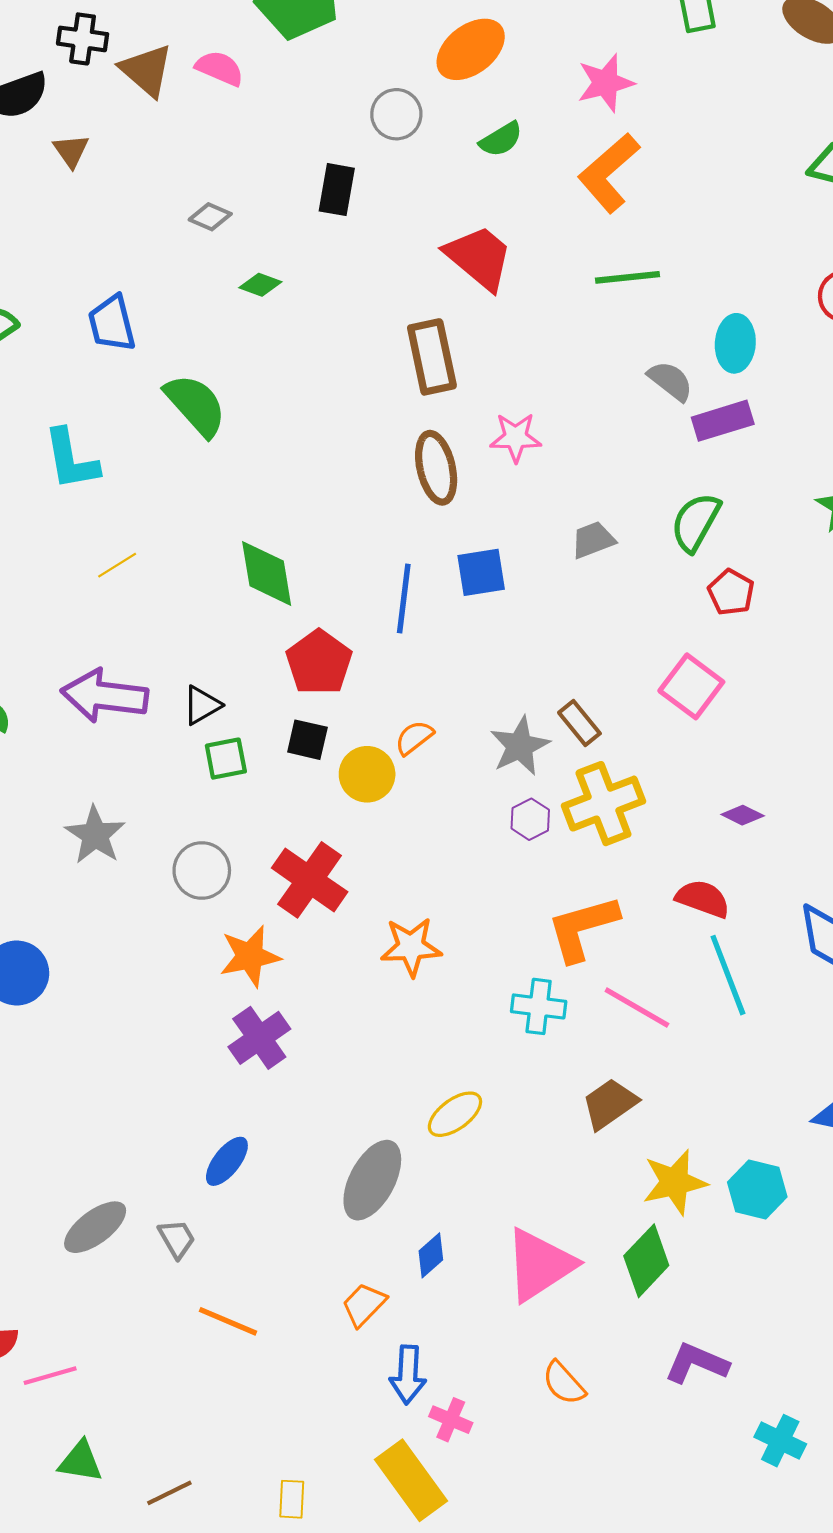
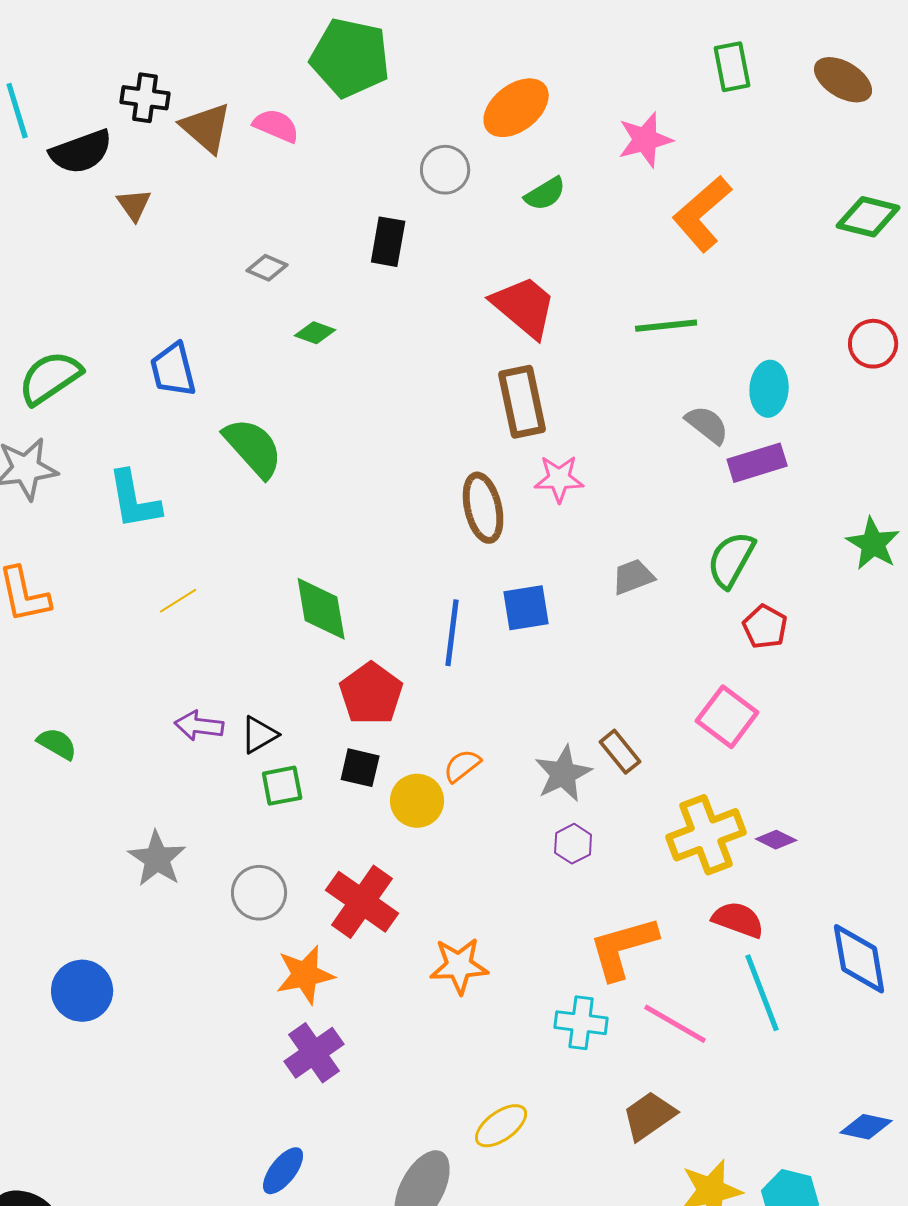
orange L-shape: (609, 173) -> (702, 214), moved
brown rectangle: (432, 357) -> (522, 402), moved
purple arrow: (105, 696) -> (199, 726), moved, size x0.6
yellow cross: (603, 804) -> (706, 835), moved

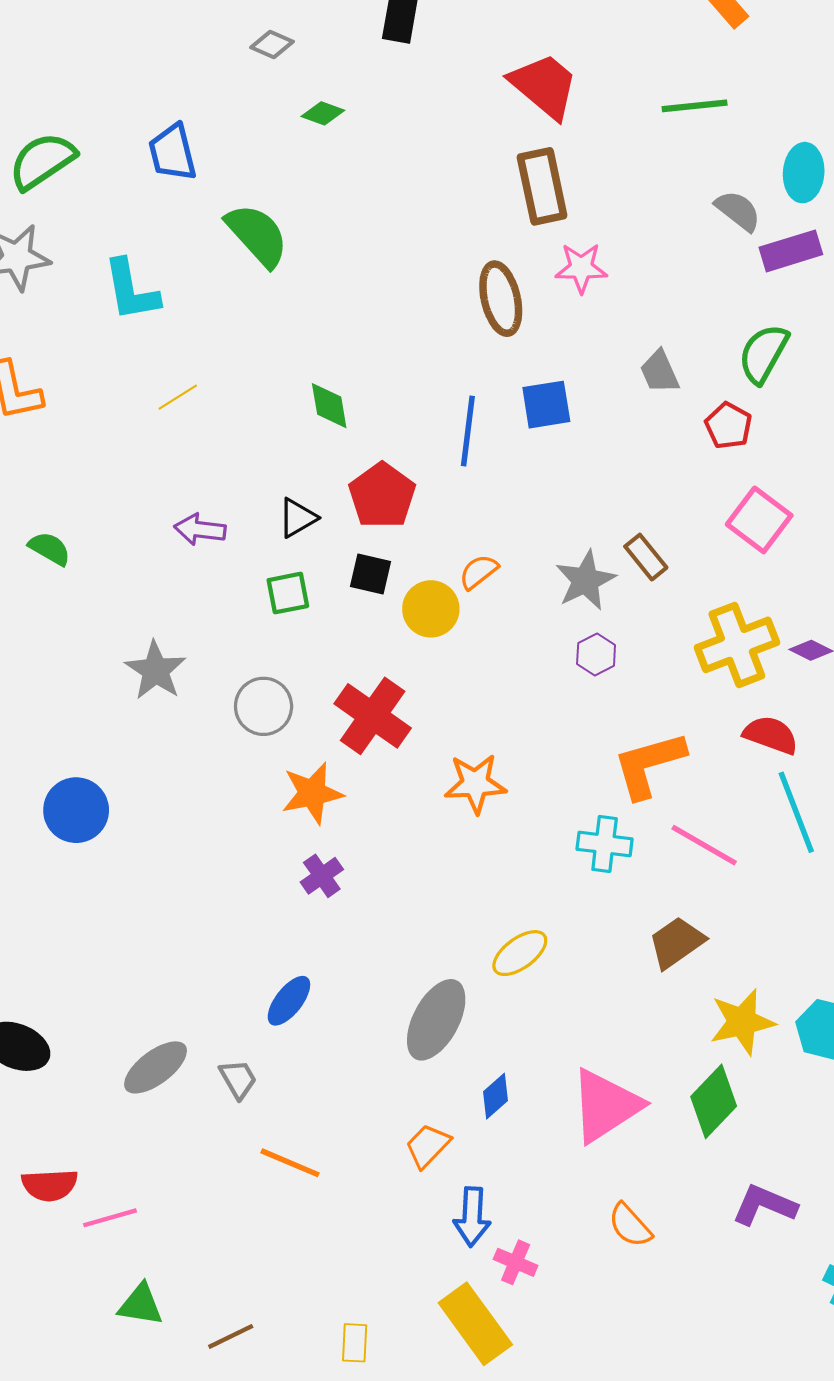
gray trapezoid: (633, 577) -> (660, 372), turned -93
green diamond: (321, 609) -> (329, 406), size x0.7
red pentagon: (765, 627) -> (728, 426), moved
black triangle: (259, 735) -> (297, 518), moved
purple cross: (314, 1053) -> (322, 876), size x0.7

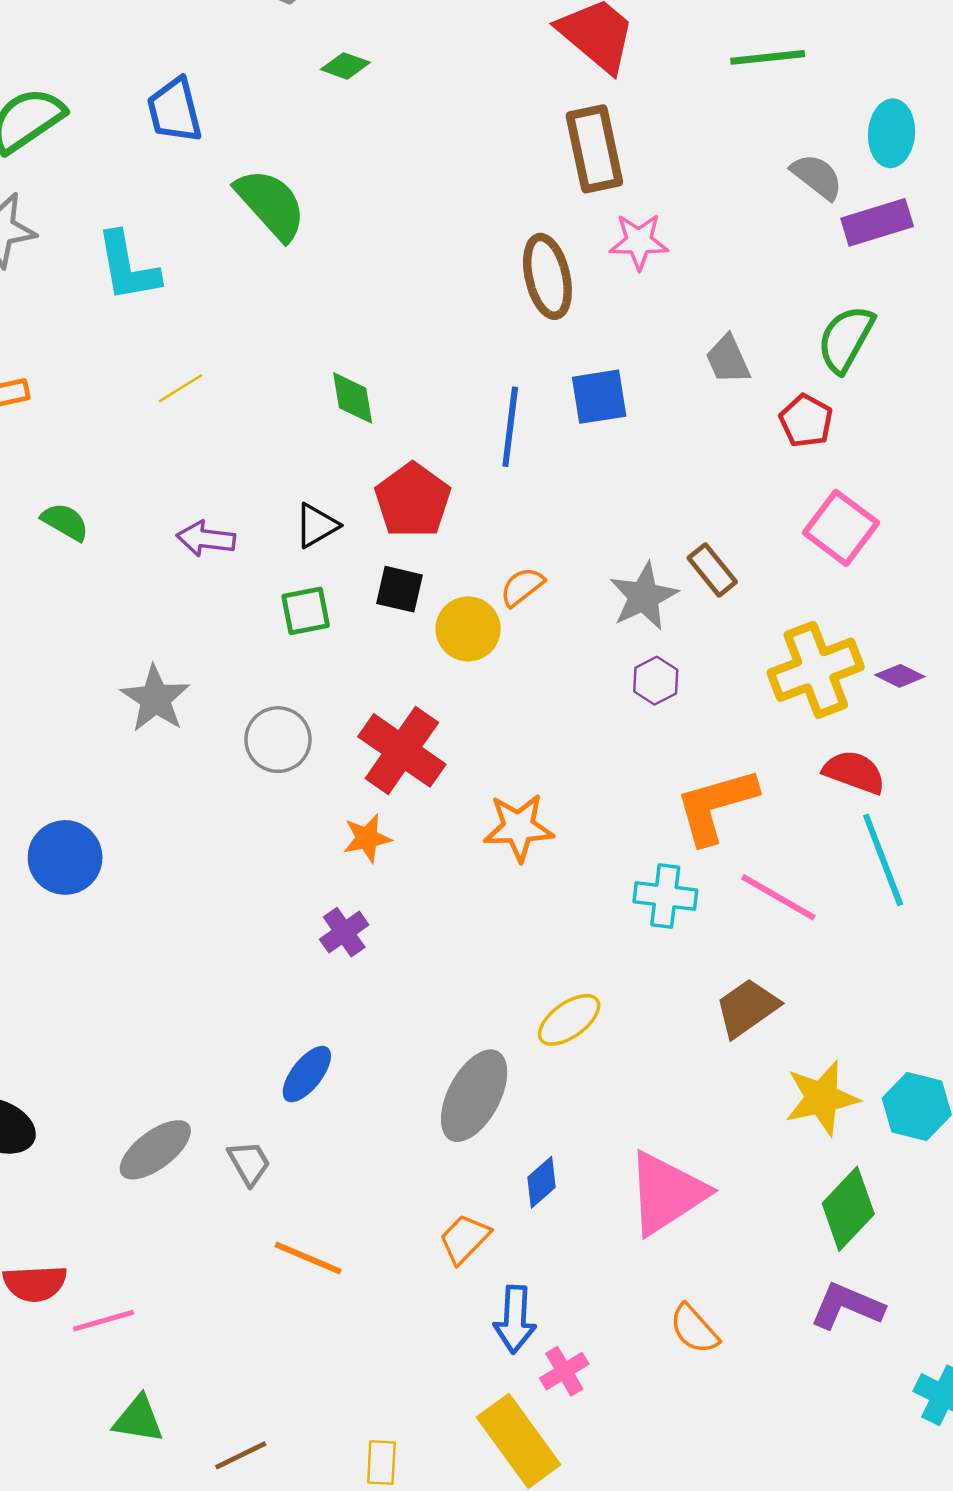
green semicircle: (50, 549) -> (65, 522), moved
orange star: (312, 793) -> (367, 838), moved, size x0.7
green diamond: (714, 1101) -> (848, 1209), moved
pink cross: (516, 1262) -> (564, 1371), turned 36

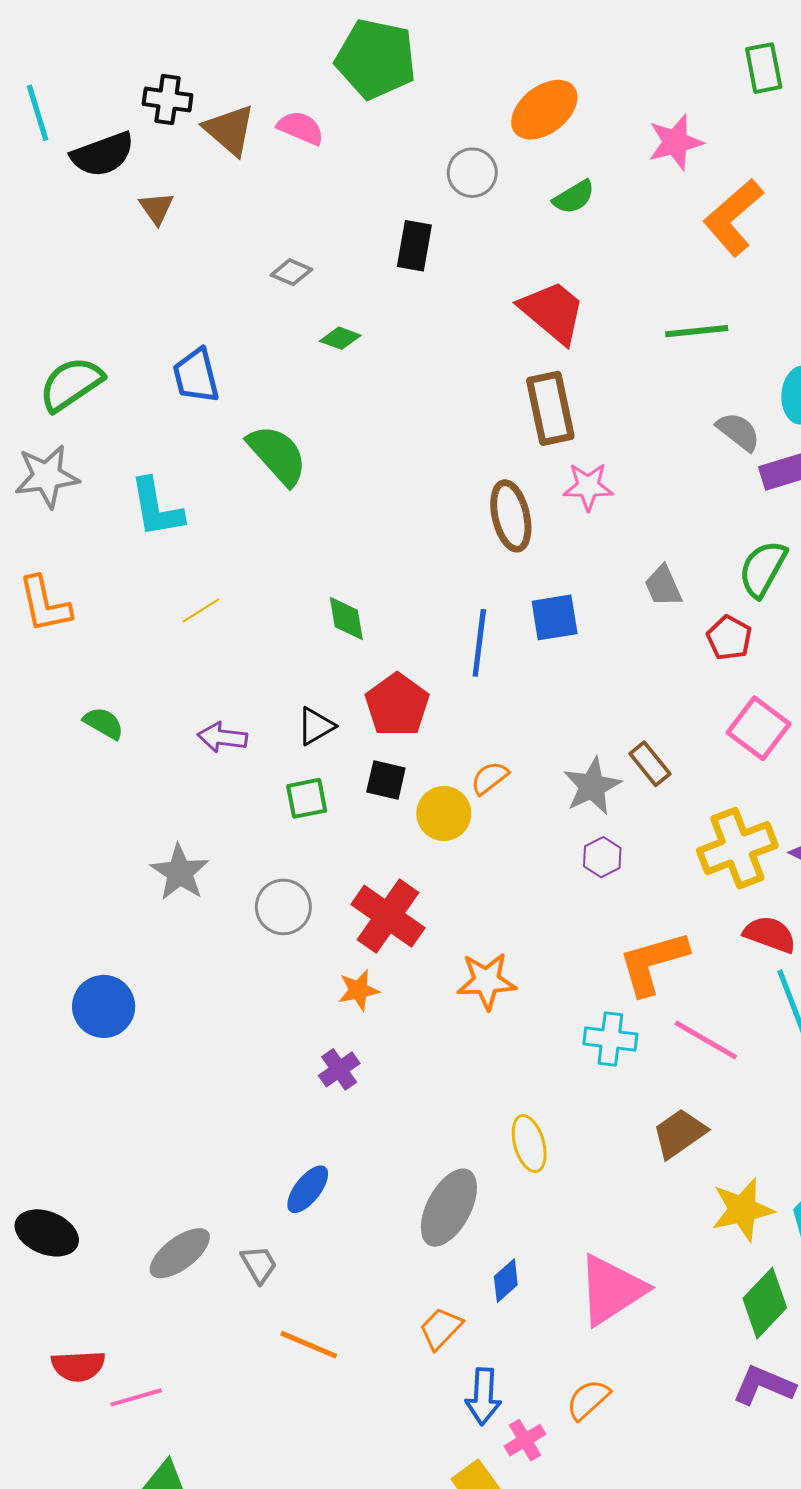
yellow ellipse: (569, 1020) -> (529, 1144), turned -70
orange semicircle: (694, 1329) -> (588, 1400), moved, turned 90

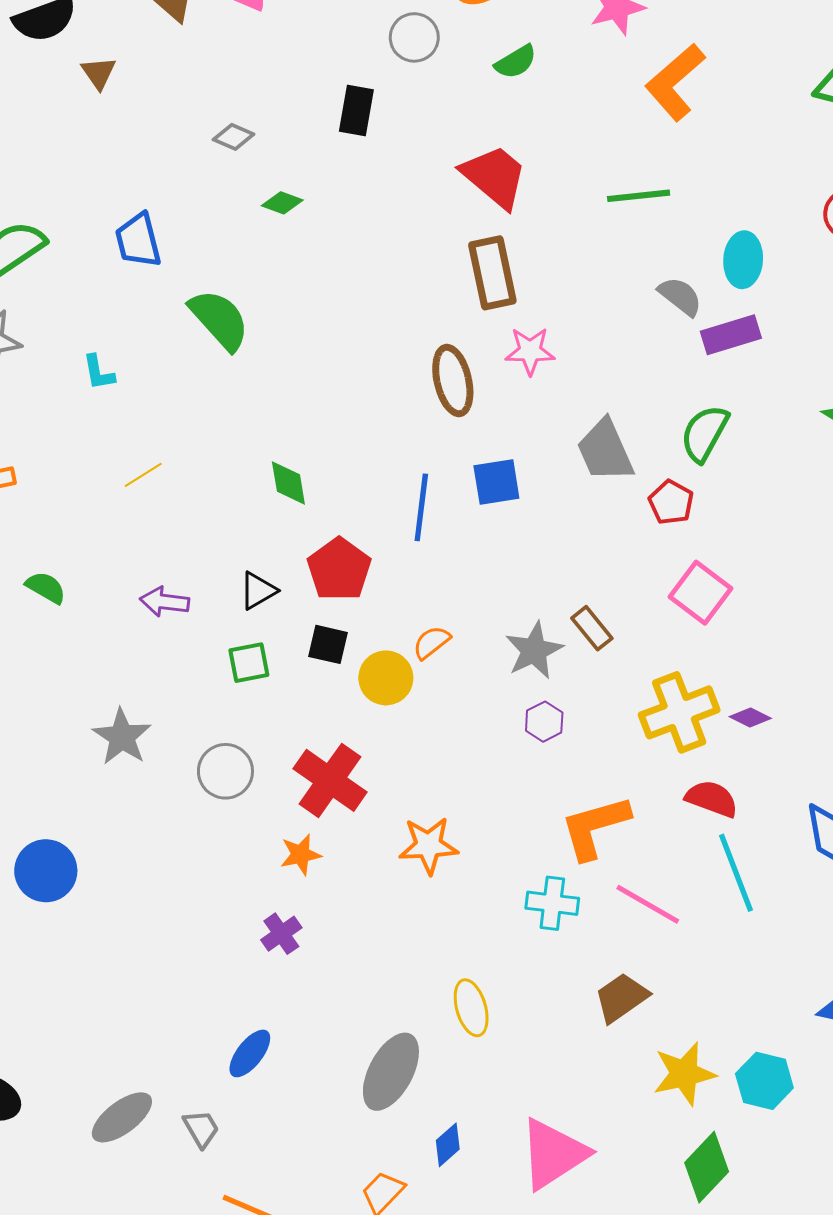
cyan L-shape: (156, 508) -> (99, 372), size x0.6
gray trapezoid: (663, 586) -> (605, 451), size x1.5

